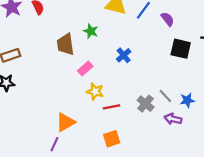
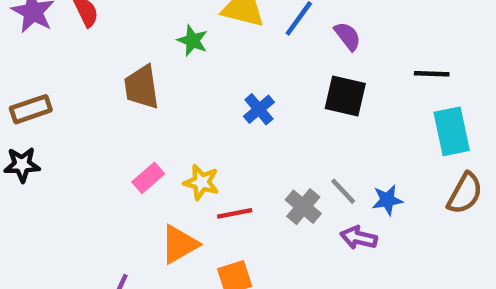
green star: (91, 31) -> (193, 41), moved
black square: (181, 49) -> (345, 96), moved
pink rectangle: (85, 68) -> (148, 178), moved
orange triangle: (65, 122) -> (179, 244), moved

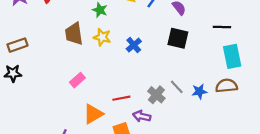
yellow star: (201, 182) -> (102, 37), moved
brown semicircle: (465, 193) -> (226, 86), moved, turned -125
purple arrow: (359, 238) -> (142, 116), moved

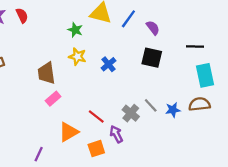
brown trapezoid: (74, 34) -> (46, 73), moved
red line: (121, 98) -> (96, 116), turned 49
purple arrow: (142, 116) -> (116, 134), turned 49

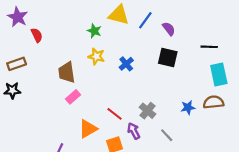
red semicircle: (22, 15) -> (37, 35), moved
gray line: (151, 105) -> (167, 135), moved

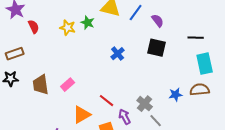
yellow star: (96, 56) -> (68, 28), moved
brown trapezoid: (67, 72) -> (41, 85), moved
gray cross: (147, 111) -> (145, 104), moved

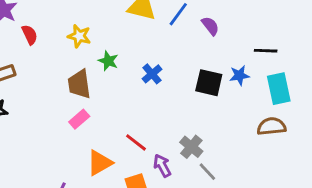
green star: (88, 23) -> (108, 61), moved
black square: (157, 48) -> (209, 83), moved
brown trapezoid: (41, 85) -> (79, 84), moved
blue star: (176, 95) -> (239, 75), moved

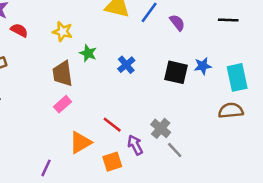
red semicircle: (30, 35) -> (19, 30), turned -36
black line: (266, 51) -> (228, 20), moved

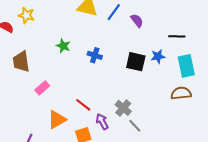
black line: (228, 20) -> (177, 36), moved
yellow star: (63, 32) -> (26, 15), moved
blue cross: (126, 65) -> (95, 55), turned -32
brown trapezoid: (63, 74) -> (21, 62), moved

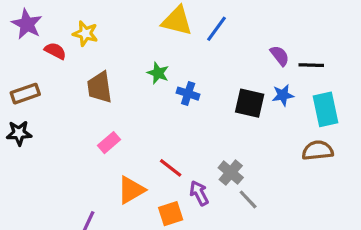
purple semicircle: (137, 21) -> (280, 56), moved
green star: (63, 46) -> (158, 73), moved
brown trapezoid: (21, 62) -> (100, 87), moved

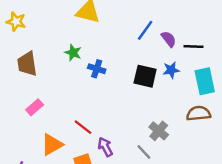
blue line: (216, 29) -> (145, 30), moved
gray cross: (231, 173) -> (159, 131), moved

